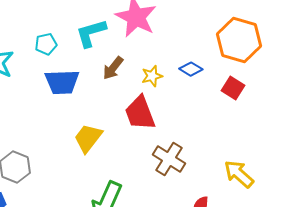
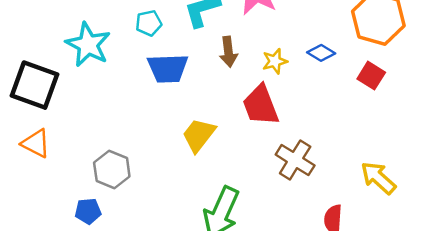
brown arrow: (113, 68) -> (228, 52), turned -45

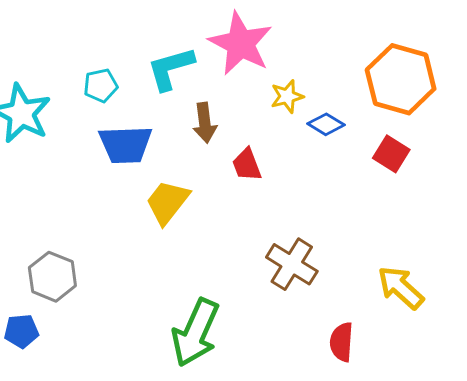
yellow star: (275, 61) -> (287, 96), moved
red trapezoid: (261, 105) -> (247, 165), moved, size x0.6
yellow trapezoid: (199, 135) -> (167, 202), moved

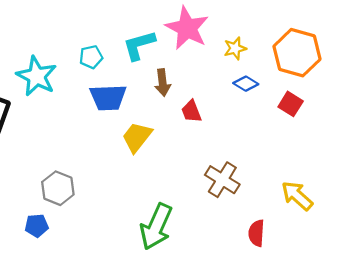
yellow star: (287, 96) -> (235, 48), moved

